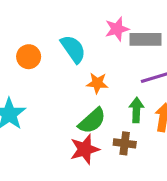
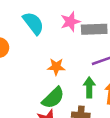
cyan semicircle: (73, 49) -> (33, 23), moved

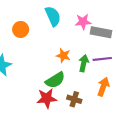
green arrow: (89, 87) -> (84, 63), moved

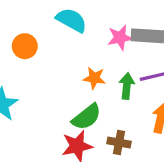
cyan semicircle: (53, 16) -> (71, 20), turned -30
pink star: (83, 22) -> (120, 38), moved

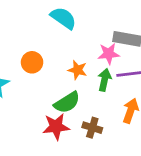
pink star: (120, 38) -> (109, 54), moved
orange circle: (25, 46) -> (32, 62), moved

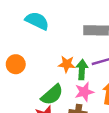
pink star: (109, 54) -> (84, 92), moved
orange star: (77, 70) -> (67, 64), moved

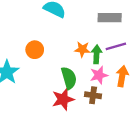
green semicircle: (52, 95) -> (69, 78), turned -65

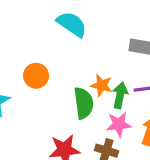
green semicircle: (69, 78) -> (84, 103), moved

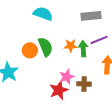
green semicircle: (84, 103) -> (45, 47), moved
pink star: (119, 124) -> (67, 77), moved

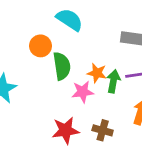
orange circle: (30, 50) -> (40, 46), moved
pink star: (67, 77) -> (83, 92), moved

